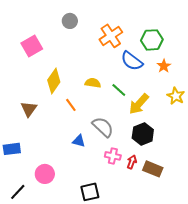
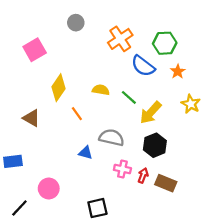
brown triangle: (29, 109) -> (31, 118), turned -36
gray semicircle: (103, 127) -> (112, 138), turned -30

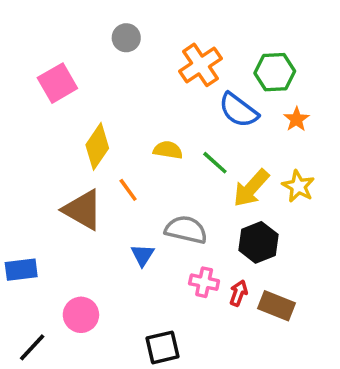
yellow star: (191, 104) -> (298, 186), moved
brown triangle: (31, 118) -> (83, 210), moved, size x1.4
blue triangle: (86, 153) -> (143, 255), turned 48

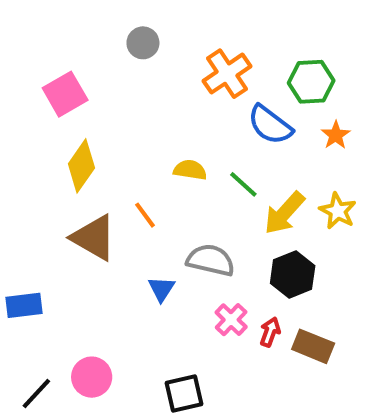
yellow diamond: (97, 146) -> (81, 166), moved
pink cross: (204, 282) -> (231, 320), turned 32
pink circle: (81, 315) -> (92, 377), moved

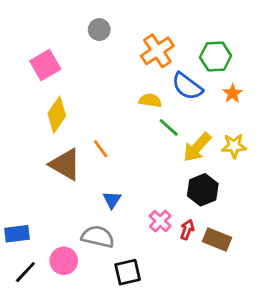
yellow semicircle: (190, 170) -> (150, 100), moved
yellow star: (338, 211) -> (234, 146), turned -30
gray semicircle: (211, 260) -> (98, 237), moved
blue rectangle: (24, 305) -> (17, 234), moved

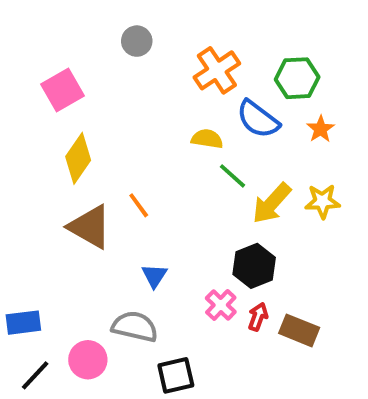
black hexagon: (203, 190) -> (254, 266), moved

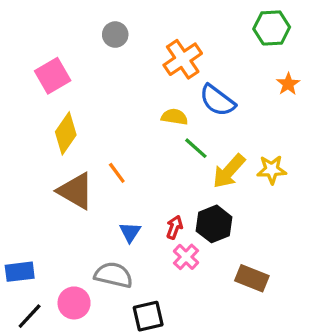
green hexagon: (297, 78) -> (272, 28), moved
orange star: (321, 129) -> (288, 84), moved
red arrow: (258, 317) -> (174, 227), moved

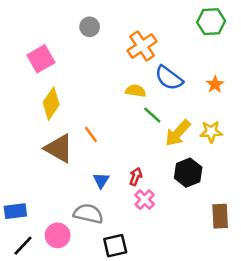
orange star: (288, 84) -> (215, 84), moved
black hexagon: (214, 224) -> (188, 173), moved
brown rectangle: (252, 278) -> (220, 216), moved, turned 65

